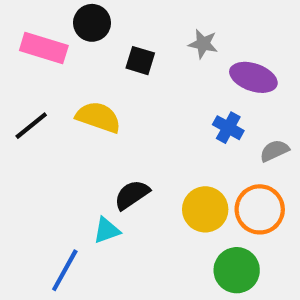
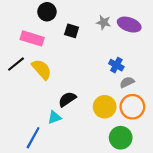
pink rectangle: (44, 48) -> (32, 38), moved
purple ellipse: (253, 77) -> (129, 25), moved
yellow semicircle: (98, 117) -> (42, 69), moved, turned 30
gray semicircle: (274, 151) -> (127, 82), moved

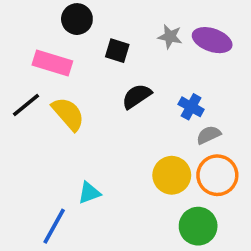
black semicircle: (67, 99) -> (137, 96), moved

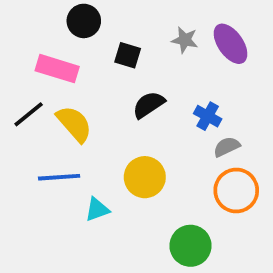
purple ellipse: (212, 40) -> (231, 44), turned 36
yellow circle: (172, 175) -> (145, 177), moved
blue line: (54, 226) -> (59, 177), moved, turned 57
green circle: (198, 226) -> (190, 246), moved

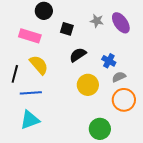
black line: (29, 114) -> (15, 74), moved, turned -36
yellow circle: (145, 177) -> (88, 85), moved
cyan triangle: (97, 210) -> (30, 120), moved, size x1.5

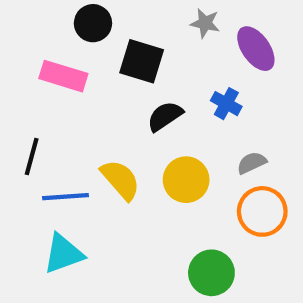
gray star: (97, 21) -> (205, 23), moved
black square: (67, 29) -> (142, 61), size x1.5
blue cross: (109, 61) -> (226, 104), moved
yellow semicircle: (39, 65) -> (120, 180), moved

